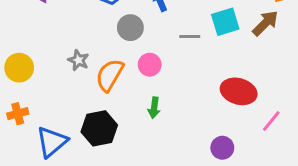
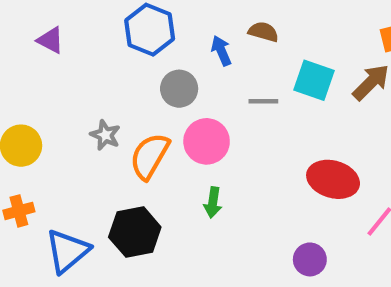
cyan square: (225, 22) -> (314, 80), turned 36
pink circle: (150, 65) -> (207, 141), size x1.4

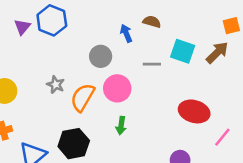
blue hexagon: (150, 30) -> (52, 20), moved
purple triangle: (50, 40) -> (22, 27), turned 42

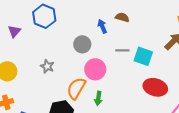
purple triangle: (22, 27) -> (14, 31), moved
cyan square: (183, 51) -> (143, 56), moved
orange semicircle: (83, 97) -> (76, 88), moved

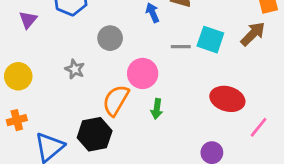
gray circle: (82, 44) -> (110, 38), moved
cyan square: (143, 56) -> (210, 40), moved
green arrow: (98, 98) -> (157, 109), moved

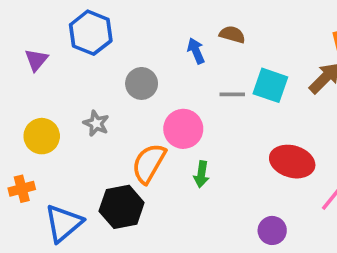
yellow circle: (18, 76) -> (42, 136), moved

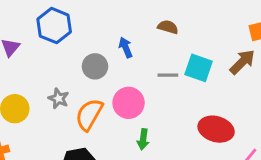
blue arrow: (196, 51) -> (126, 47), moved
orange semicircle: (149, 163) -> (89, 115), moved

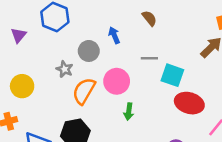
brown semicircle: (168, 27) -> (149, 18), turned 35
cyan square: (199, 68) -> (172, 75), moved
gray star: (59, 98) -> (65, 69), moved

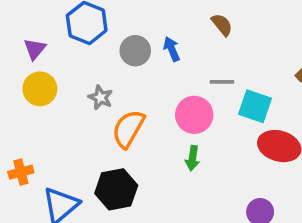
gray circle: (89, 51) -> (135, 51), moved
pink circle: (117, 81) -> (194, 115), moved
yellow circle: (22, 86) -> (40, 89), moved

